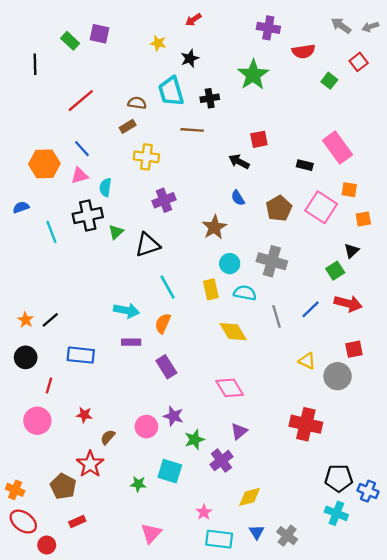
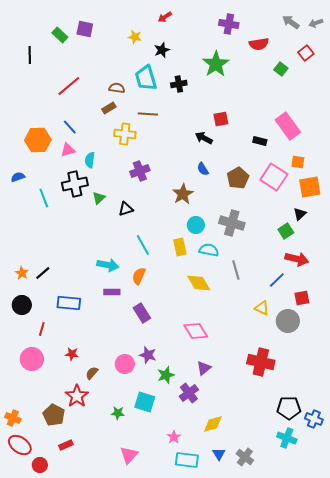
brown line: (192, 130) -> (148, 114), moved
orange square: (363, 219) -> (310, 187), size x1.6
black triangle: (148, 245) -> (126, 209), size x0.7
blue line: (311, 309) -> (277, 280), moved

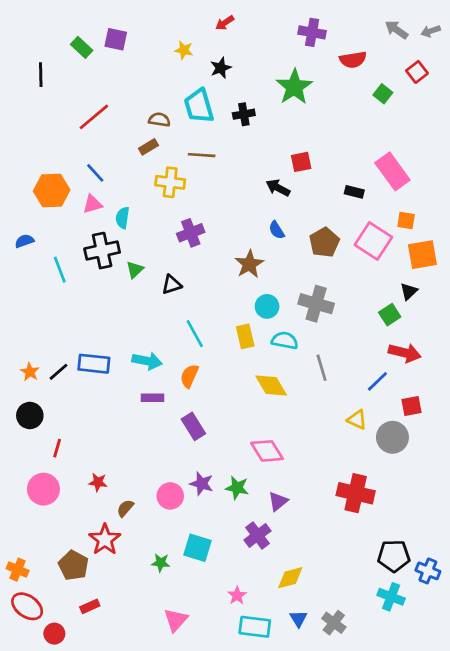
blue rectangle: (69, 303) -> (94, 364), moved
green star: (166, 375) -> (237, 488), moved, turned 30

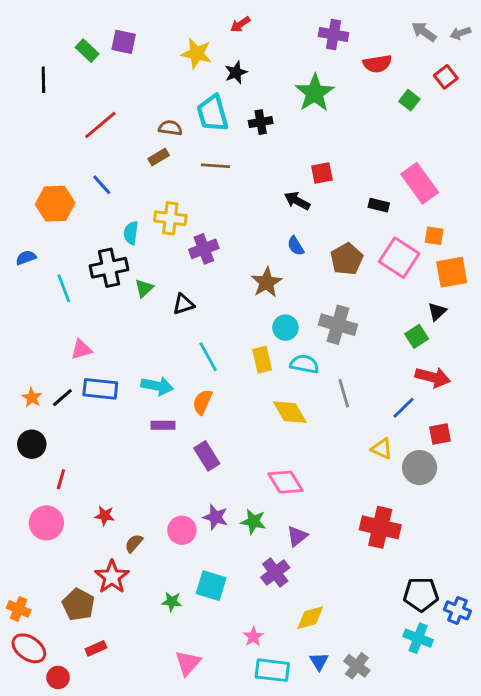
yellow star: (184, 50) -> (197, 54), size x1.5
yellow cross: (170, 182) -> (170, 218), moved
pink triangle: (93, 204) -> (81, 349), moved

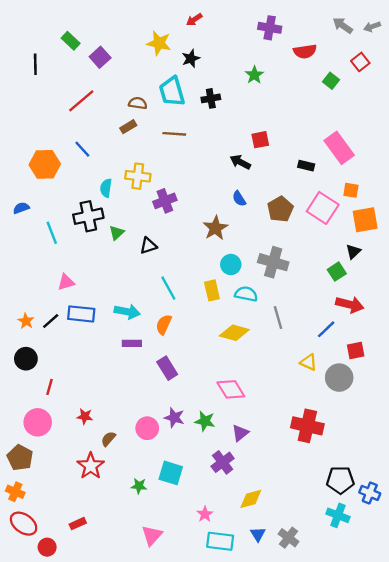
purple square: (124, 42) -> (100, 57), moved, turned 36
green star: (315, 93) -> (254, 75), size x0.6
yellow diamond: (290, 412) -> (234, 333), turned -44
brown pentagon: (78, 605) -> (20, 458), moved

